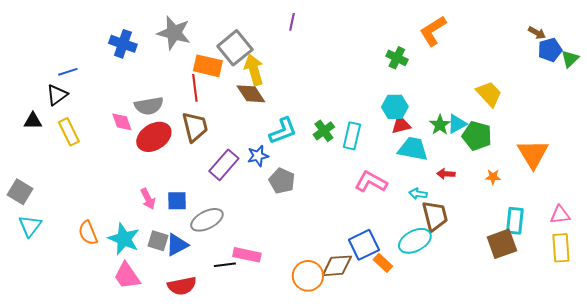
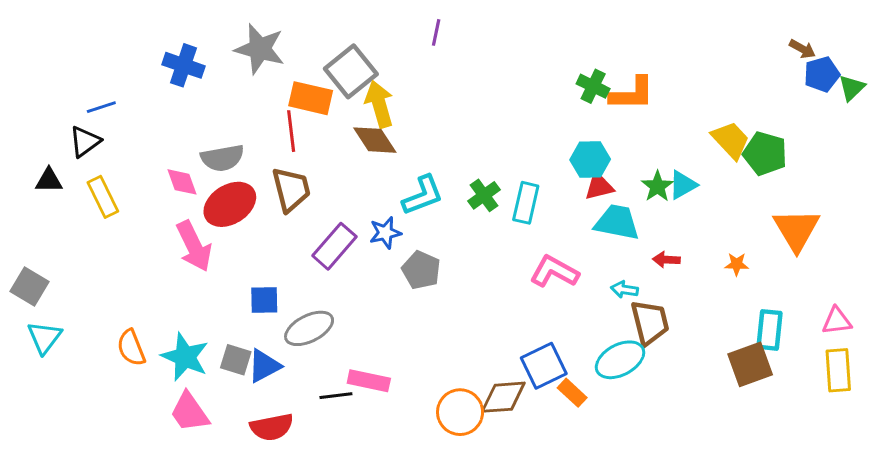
orange L-shape: (433, 31) -> (632, 94), moved, turned -148
green pentagon: (477, 136) -> (765, 154), moved
pink arrow: (148, 199) -> (194, 246), moved, size x1.6

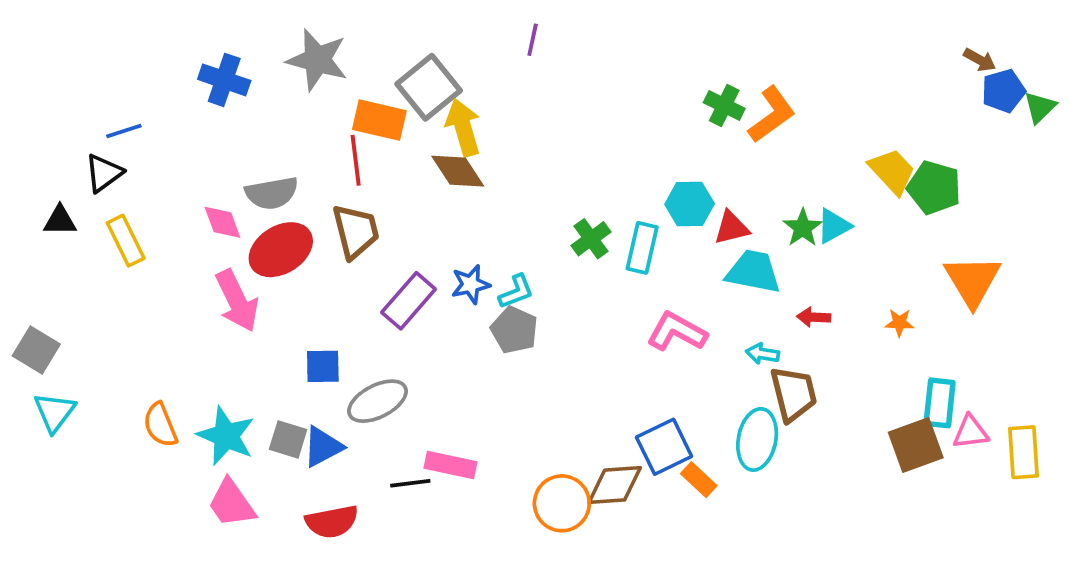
orange L-shape: (632, 94) -> (772, 115), turned -36
cyan hexagon: (590, 159) -> (690, 204), moved
cyan L-shape: (423, 195) -> (516, 292), moved, size x0.7
pink triangle: (837, 321) -> (971, 432), moved
cyan ellipse: (620, 360) -> (757, 439), turned -51

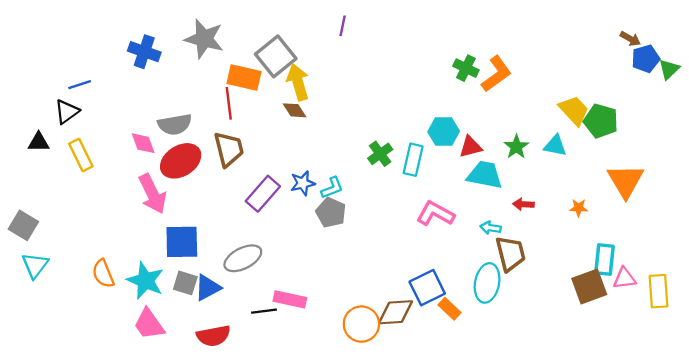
brown diamond: (458, 171) -> (295, 110), size x0.7
cyan triangle: (834, 226) -> (555, 146), moved, turned 40
blue square: (323, 366) -> (182, 242), moved, size x1.5

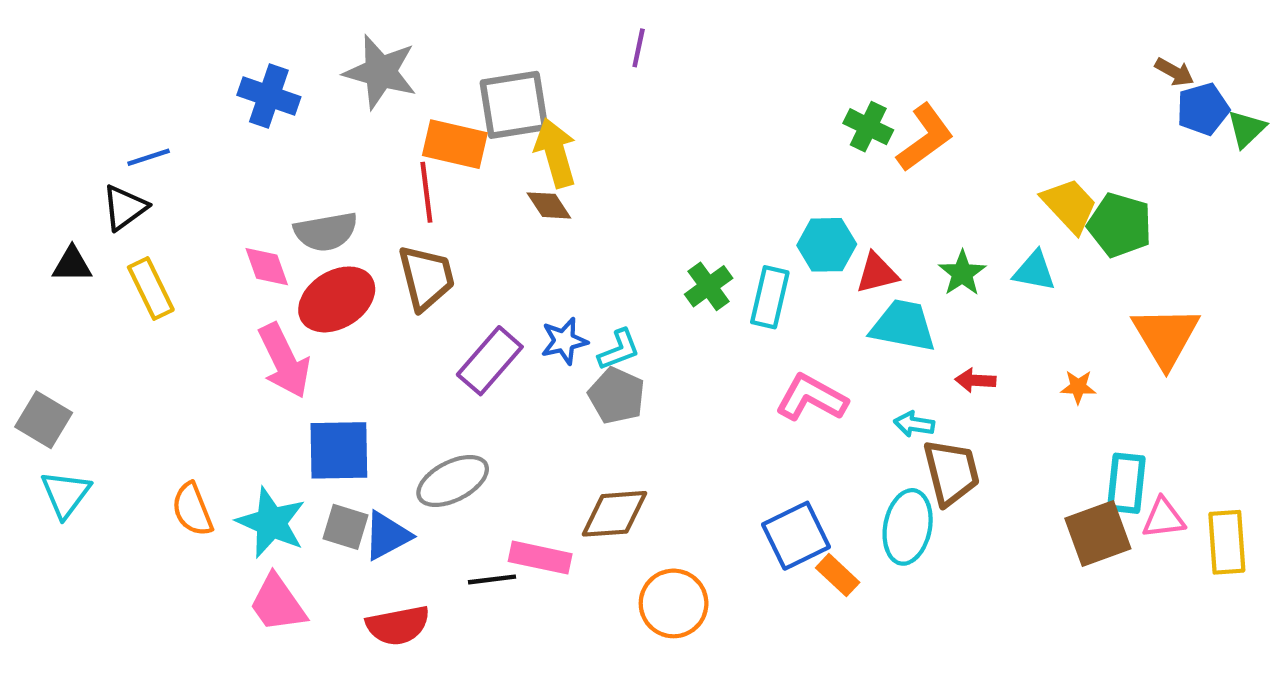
gray square: (276, 56) -> (514, 105), turned 30
brown diamond: (395, 312) -> (614, 514), moved

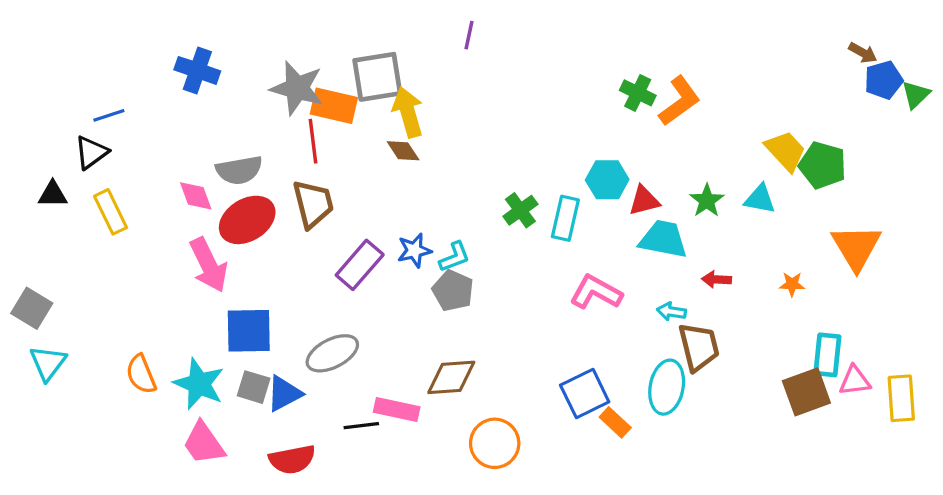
gray star: (380, 72) -> (297, 88), moved

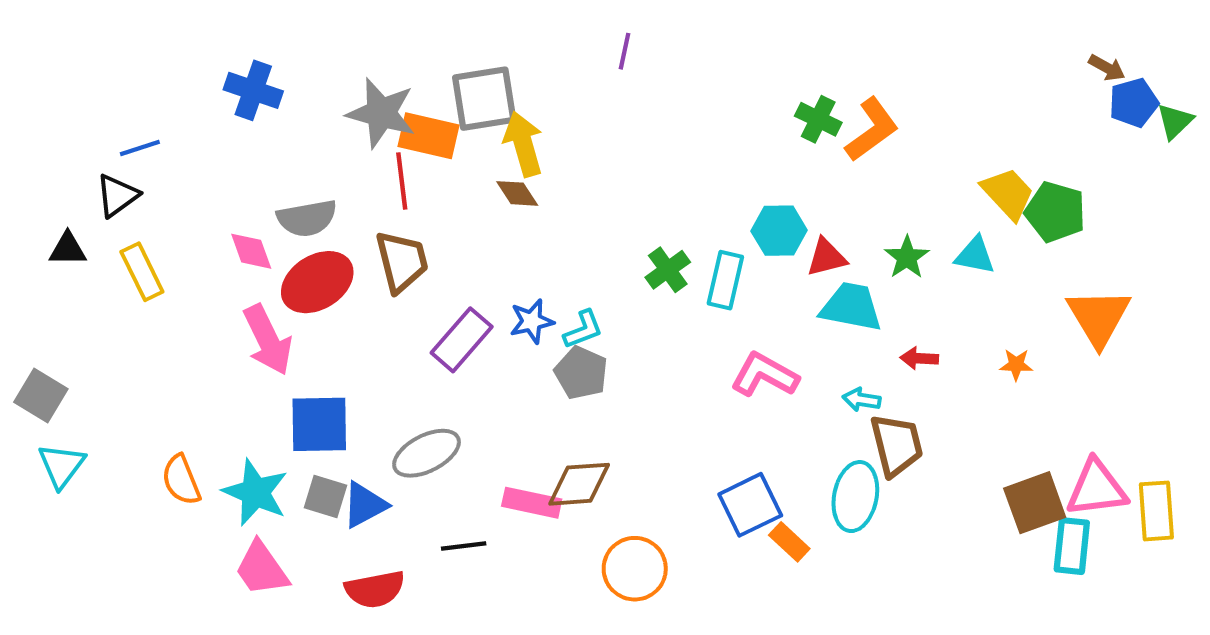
purple line: (469, 35) -> (624, 51), moved
cyan rectangle: (827, 355) -> (1072, 546), moved
pink triangle: (855, 381) -> (1097, 488), size x1.5
pink rectangle: (397, 410) -> (532, 503), moved

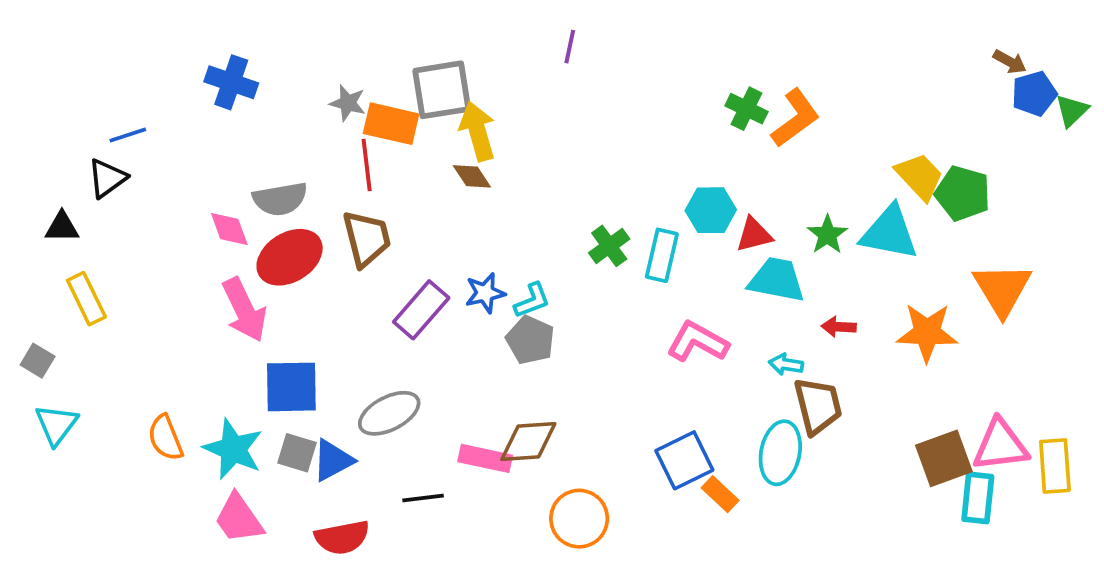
gray star: (381, 113) -> (348, 103), size x0.6
cyan triangle: (975, 255) -> (889, 233), size x1.6
yellow rectangle: (142, 272) -> (86, 299), moved
orange star: (1016, 365) -> (927, 332), size x2.0
gray square: (41, 395) -> (38, 361), size x0.7

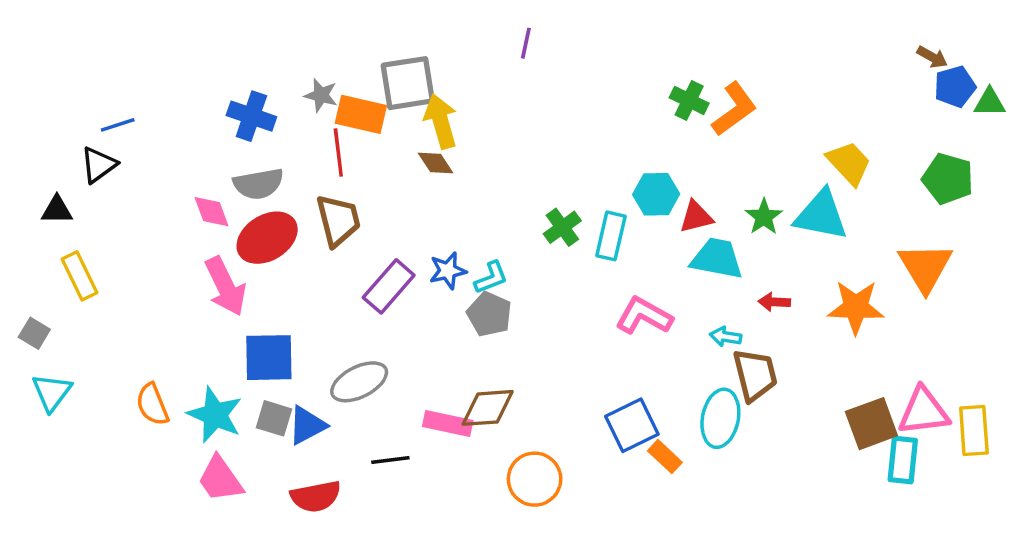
blue cross: (231, 82) -> (251, 116), moved
green triangle: (1072, 111) -> (990, 102), turned 44
green pentagon: (963, 193) -> (948, 179), moved

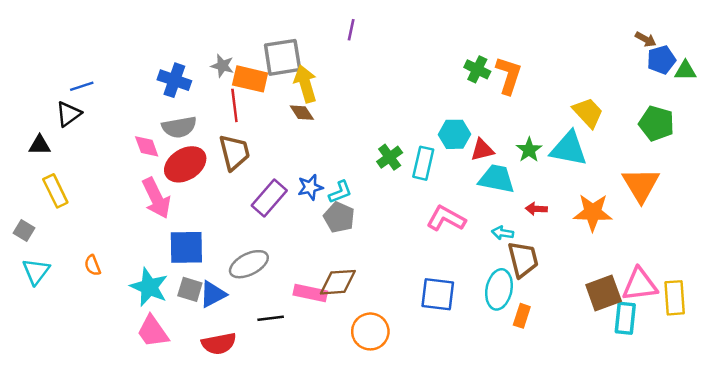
purple line: (526, 43) -> (351, 30), moved
orange L-shape: (734, 109) -> (509, 75), turned -36
orange semicircle: (152, 404) -> (93, 265), moved, size x0.7
blue square: (632, 425) -> (438, 294), turned 33
orange rectangle: (665, 457) -> (522, 316), moved, turned 65

